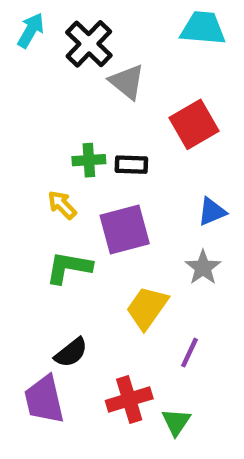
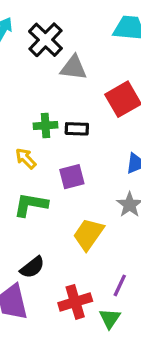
gray triangle: (127, 82) -> (74, 68), turned -32
purple square: (125, 230) -> (72, 177), size x0.7
purple line: (190, 353) -> (120, 285), moved

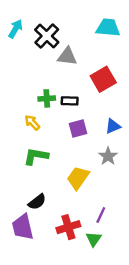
purple square: (72, 177) -> (78, 129), moved

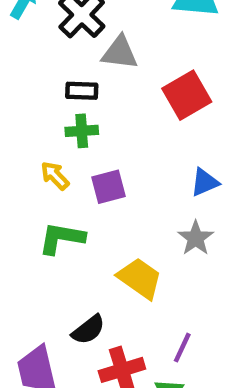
black rectangle: (70, 101) -> (82, 91), moved
purple square: (78, 129) -> (109, 187), moved
yellow trapezoid: (78, 178) -> (140, 278), turned 90
black semicircle: (37, 202) -> (88, 330), moved

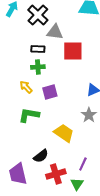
red square: (187, 95) -> (73, 51), moved, turned 30

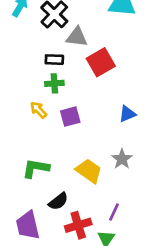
red square: (73, 51) -> (101, 62), turned -30
green L-shape: (29, 115) -> (36, 168), moved
gray star: (89, 115) -> (122, 159), moved

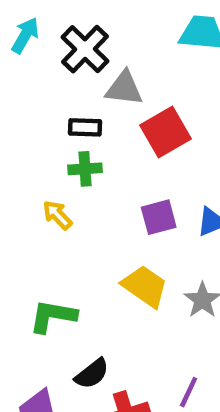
purple square: (70, 117) -> (159, 217), moved
yellow trapezoid: (89, 171) -> (145, 286), moved

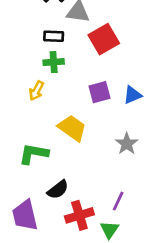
yellow arrow: (57, 215) -> (36, 91), turned -108
yellow trapezoid: (145, 286) -> (72, 128), moved

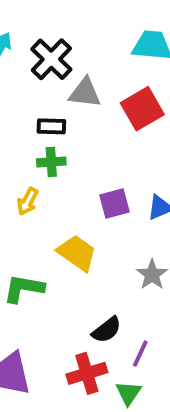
red square: (104, 39) -> (142, 109), moved
black semicircle: (58, 190) -> (107, 330), moved

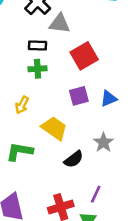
red square: (142, 109) -> (84, 56), moved
yellow arrow: (28, 201) -> (22, 105), moved
black semicircle: (107, 330) -> (74, 159), moved

